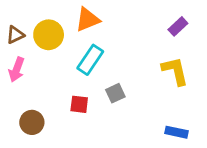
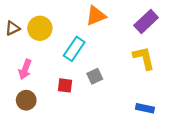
orange triangle: (88, 19) -> (96, 16), moved
purple rectangle: (178, 26) -> (146, 21), size x1.5
pink arrow: (17, 70) -> (25, 69), moved

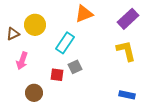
brown triangle: (12, 28) -> (13, 34), moved
gray square: (95, 76) -> (75, 67), moved
brown circle: (26, 100) -> (34, 93), moved

